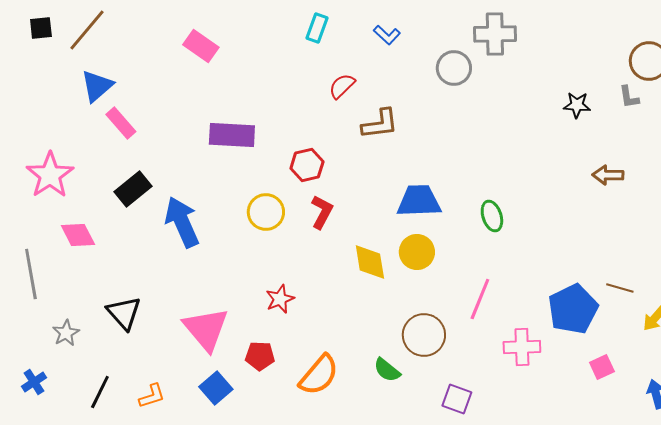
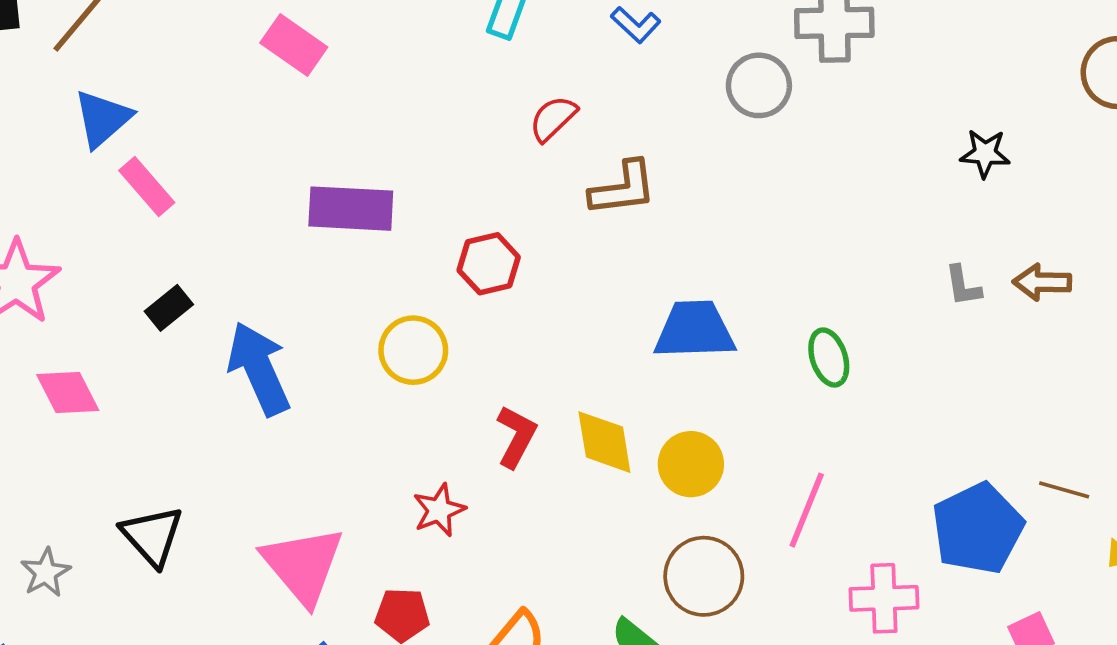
gray L-shape: (629, 97) -> (963, 286), moved
black rectangle: (133, 189) -> (169, 308), size x0.7
red L-shape: (322, 212) -> (516, 437), moved
yellow circle: (417, 252) -> (691, 464), moved

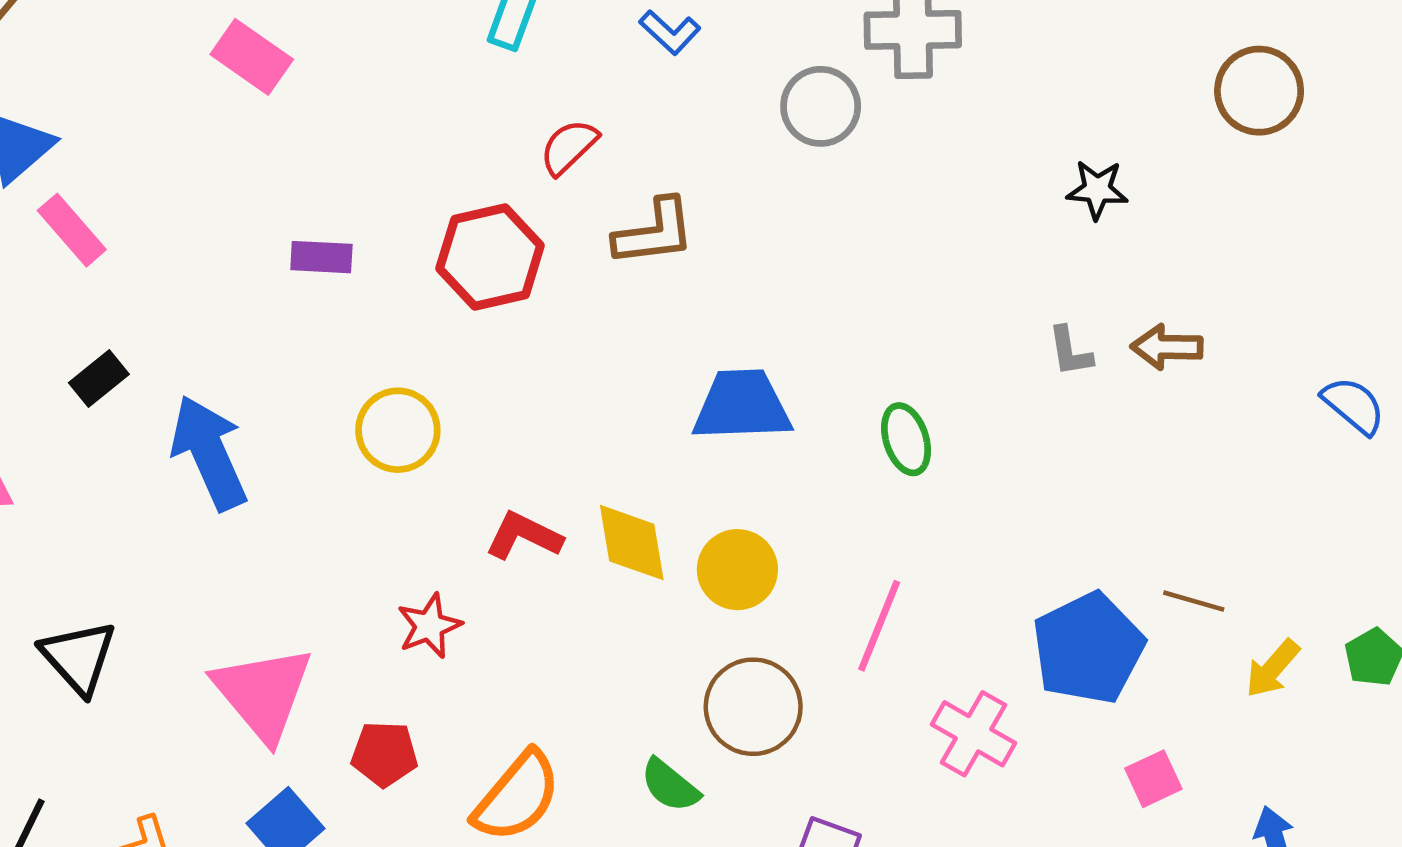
purple rectangle: (351, 209) -> (321, 257), size x0.6
red hexagon: (489, 264) -> (490, 257), moved, size x1.4
red L-shape: (516, 437) -> (524, 536), turned -92
pink cross: (884, 598) -> (973, 734), turned 32

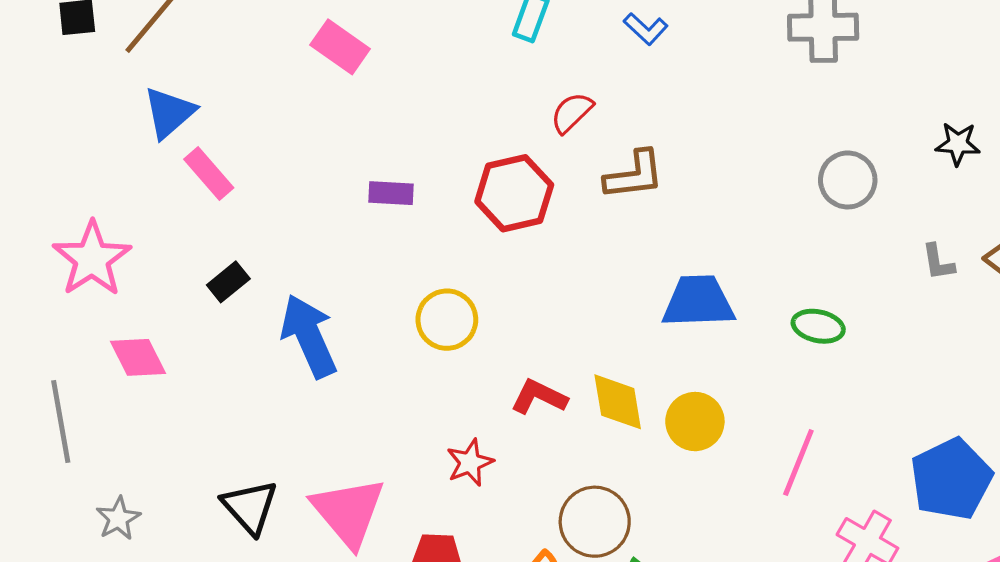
gray circle: (821, 106) -> (848, 180), moved
green ellipse: (906, 439) -> (818, 326), turned -60
black triangle: (79, 657) -> (250, 507), moved
brown circle: (753, 707) -> (595, 522), moved

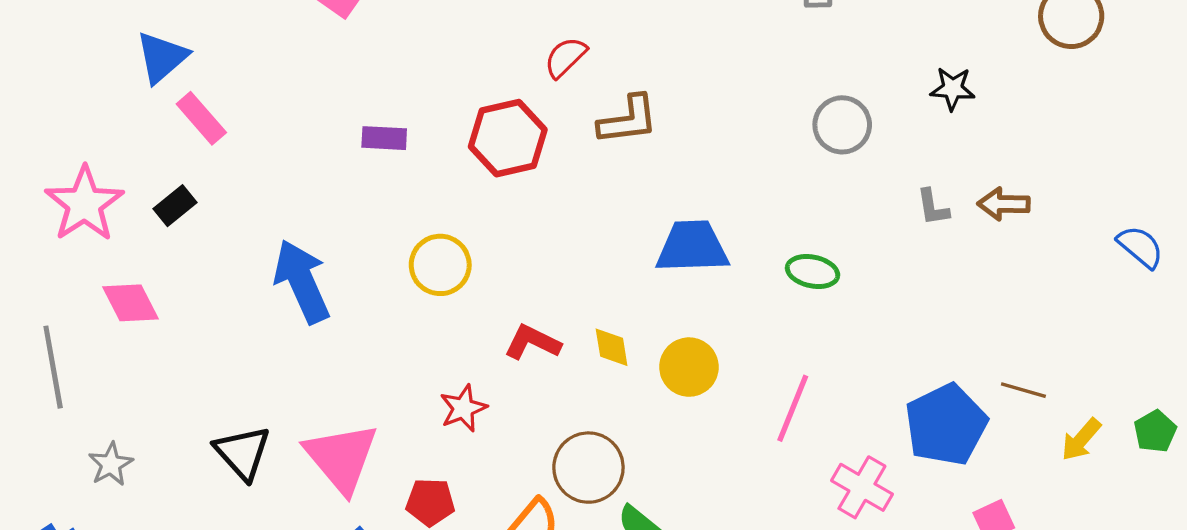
black rectangle: (228, 282) -> (175, 206), moved
yellow diamond: (618, 402) -> (612, 347), size x0.7

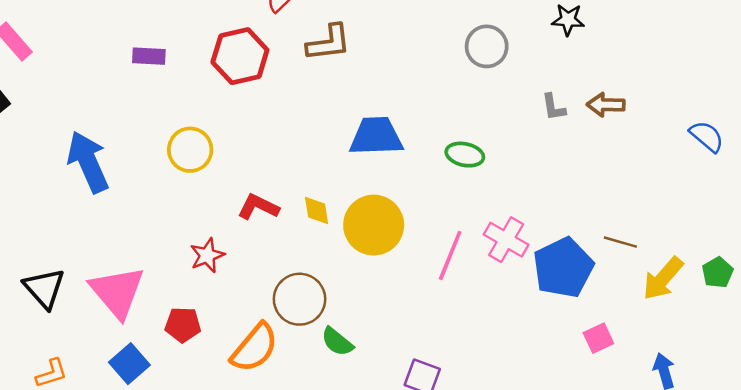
yellow circle: (689, 367) -> (374, 225), size x1.4
yellow arrow: (1081, 440) -> (663, 279), size x1.4
pink cross: (862, 487) -> (506, 240), moved

